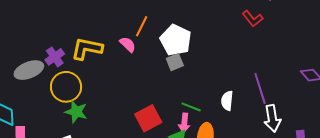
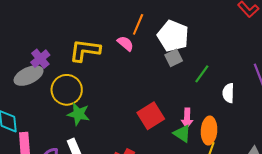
purple cross: (55, 57) -> (40, 59), moved
green line: (191, 107) -> (202, 74), moved, turned -72

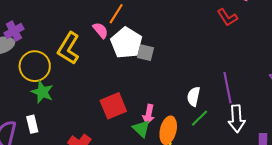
white pentagon: (173, 36) -> (126, 43), moved
yellow L-shape: (85, 50) -> (69, 48), moved, turned -76
gray square: (174, 58) -> (146, 53), turned 30
green line: (202, 74) -> (199, 118), moved

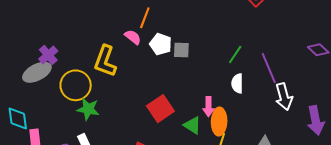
white pentagon: (126, 43) -> (161, 44), size x0.7
pink arrow: (149, 114) -> (208, 107), moved
green line: (199, 118) -> (235, 54), moved

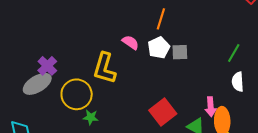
orange line: (145, 18) -> (161, 19), moved
white pentagon: (161, 44) -> (159, 48), turned 30
green star: (88, 109) -> (91, 117), size x0.7

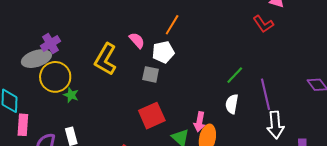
gray square: (180, 52) -> (151, 74), moved
yellow circle: (77, 94) -> (55, 77), moved
green star: (91, 117) -> (71, 95), moved

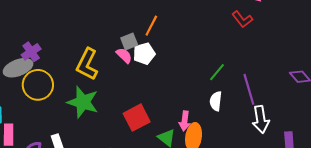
pink semicircle: (137, 40) -> (124, 55), moved
gray square: (151, 74) -> (129, 42), moved, turned -30
green star: (71, 95) -> (83, 102), moved, size x2.0

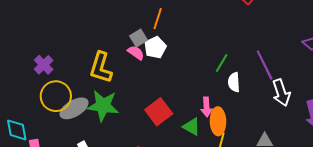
gray ellipse: (18, 68) -> (74, 108), moved
green line: (217, 72) -> (222, 63), moved

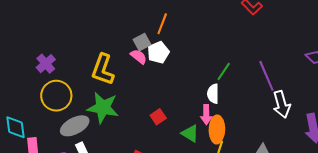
white semicircle: (234, 82) -> (213, 94), moved
gray ellipse: (74, 108) -> (75, 126), moved
red square: (159, 112) -> (158, 117), size x0.6

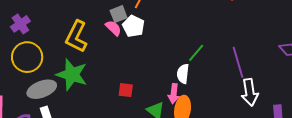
white pentagon: (158, 52) -> (133, 26), turned -30
red square: (158, 117) -> (126, 90), turned 35

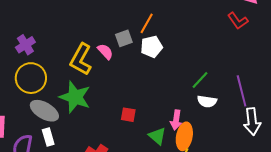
white pentagon: (133, 26) -> (152, 47), moved, turned 30
pink semicircle: (113, 28) -> (105, 52), moved
white semicircle: (183, 74) -> (207, 101), moved, turned -90
gray ellipse: (42, 89) -> (44, 111), turned 48

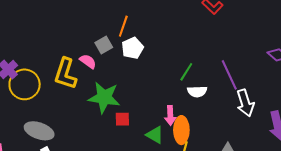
yellow circle: (31, 78) -> (25, 84), moved
green star: (75, 97) -> (104, 97), moved

